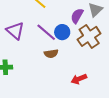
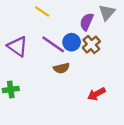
brown cross: (89, 36) -> (91, 45), moved, size x0.7

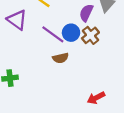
purple triangle: (18, 46) -> (17, 20), moved
red arrow: (96, 94) -> (96, 98), moved

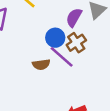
purple line: (53, 34) -> (62, 57), moved

